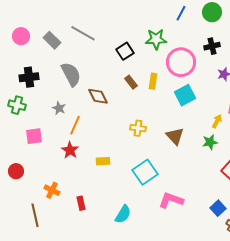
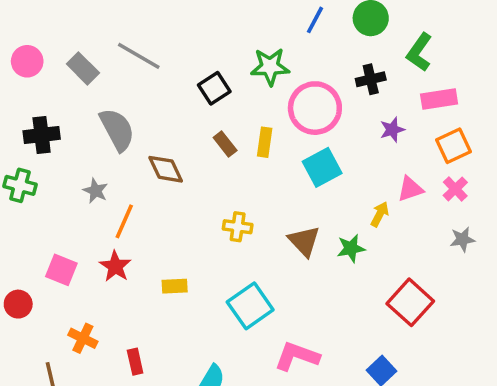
pink square: (34, 136) -> (61, 270), moved, turned 30
green star: (210, 142) -> (351, 248), moved

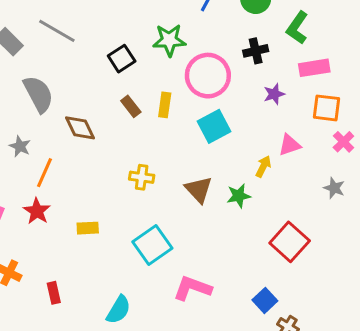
orange square: (453, 146) -> (327, 108), turned 32
pink cross: (455, 189) -> (343, 142), moved
gray star: (462, 239) -> (334, 188), turned 30

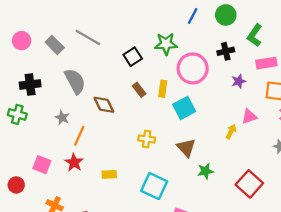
cyan square: (214, 126) -> (184, 108), moved
green star: (239, 196) -> (205, 171), moved
cyan square: (152, 245) -> (154, 186), turned -30

